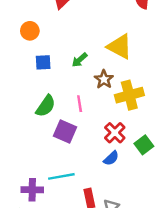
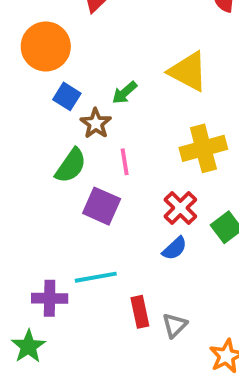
orange circle: (30, 31) -> (46, 46), size x1.6
blue square: (43, 62) -> (67, 96), turned 35
brown star: (104, 79) -> (96, 123), moved

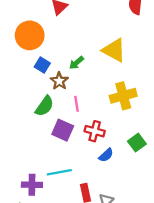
red cross: (180, 208) -> (95, 131), moved, turned -30

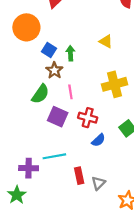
yellow triangle: (114, 50) -> (106, 41), size x0.6
green arrow: (76, 63) -> (70, 53), turned 128
blue square: (42, 65) -> (49, 50), moved

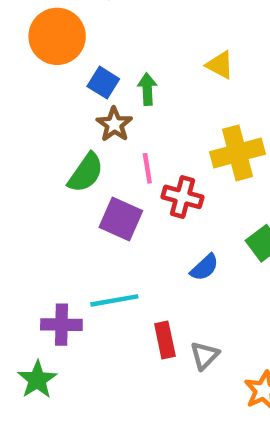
red cross: (88, 118) -> (183, 197), moved

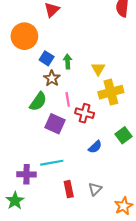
yellow triangle: (220, 65) -> (98, 69), moved, turned 32
red rectangle: (165, 340) -> (69, 189), moved

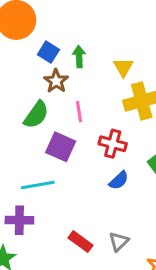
red cross: (85, 113) -> (113, 144), moved
cyan line: (52, 163) -> (38, 185), moved
red rectangle: (69, 189) -> (81, 242), turned -42

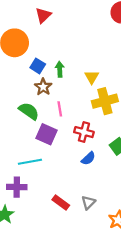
green semicircle: (36, 115) -> (29, 111), turned -90

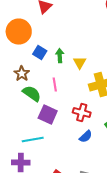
yellow triangle: (92, 77) -> (80, 62), moved
brown star: (43, 87) -> (22, 74), moved
pink line: (60, 109) -> (55, 84), moved

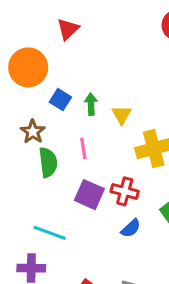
green semicircle: (32, 94) -> (48, 162), turned 48
purple square: (48, 114) -> (89, 195), moved
cyan line: (33, 140) -> (50, 233), turned 30

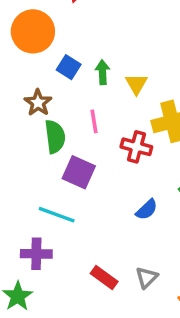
red cross: (125, 191) -> (136, 147), moved
purple square: (89, 195) -> (79, 172), moved

